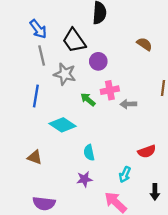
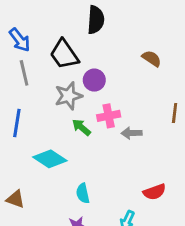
gray star: (65, 74) -> (68, 96), moved, turned -30

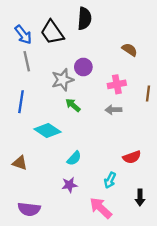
black trapezoid: (64, 54) -> (52, 32), moved
pink cross: (109, 116) -> (117, 84), moved
cyan semicircle: (83, 193) -> (74, 158), turned -126

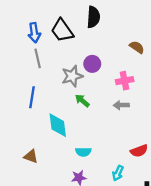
blue arrow: (23, 35) -> (34, 33), turned 30
cyan diamond: (48, 131) -> (58, 125), turned 50
cyan semicircle: (74, 158) -> (83, 152), turned 48

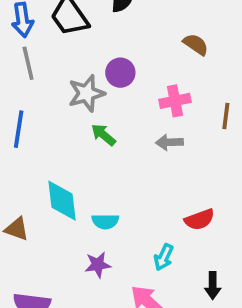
cyan diamond: (58, 125) -> (62, 201), moved

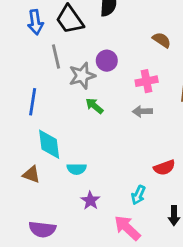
gray line: (28, 63) -> (56, 56), moved
cyan diamond: (62, 201) -> (49, 144), moved
cyan semicircle: (105, 221) -> (77, 169), moved
purple star: (98, 265) -> (90, 200), turned -30

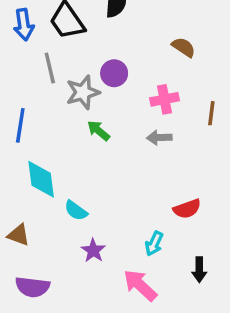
cyan semicircle: (77, 169) -> (76, 211), turned 36
brown triangle: (31, 174) -> (19, 235), moved

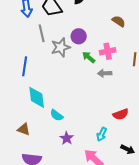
green arrow: (98, 131) -> (89, 57), moved
black arrow: (199, 270) -> (128, 149), turned -64

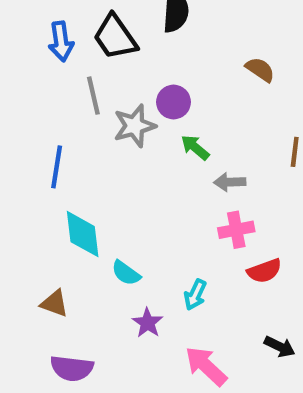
pink cross: (108, 51) -> (236, 230), moved
cyan arrow: (102, 134) -> (195, 295), moved

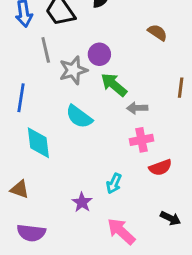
green arrow: (195, 147) -> (114, 85), size x1.4
cyan semicircle: (126, 273) -> (79, 117), moved, size x1.4

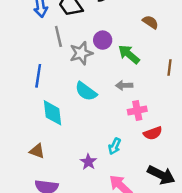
green arrow: (114, 85) -> (129, 54), moved
gray arrow: (137, 108) -> (124, 85), moved
black arrow: (171, 218) -> (161, 175), size x1.6

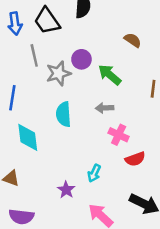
cyan semicircle: (86, 91) -> (64, 114), turned 50
pink cross: (137, 110) -> (119, 135), turned 36

